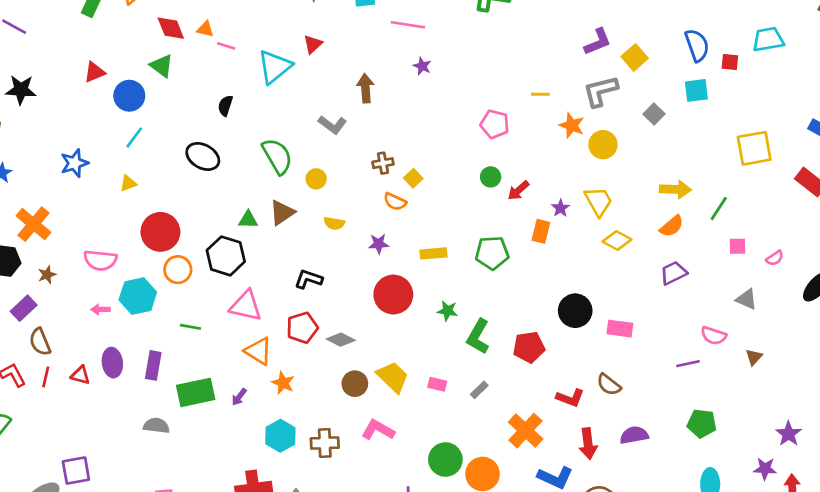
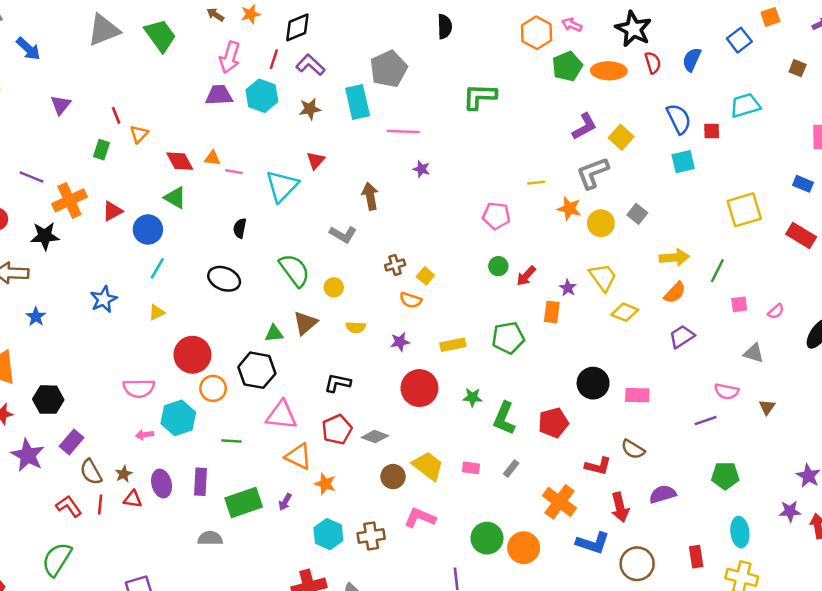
gray square: (654, 114) -> (637, 214), moved
orange cross: (34, 224) -> (69, 200), moved, turned 32
brown star: (47, 275) -> (124, 474), moved

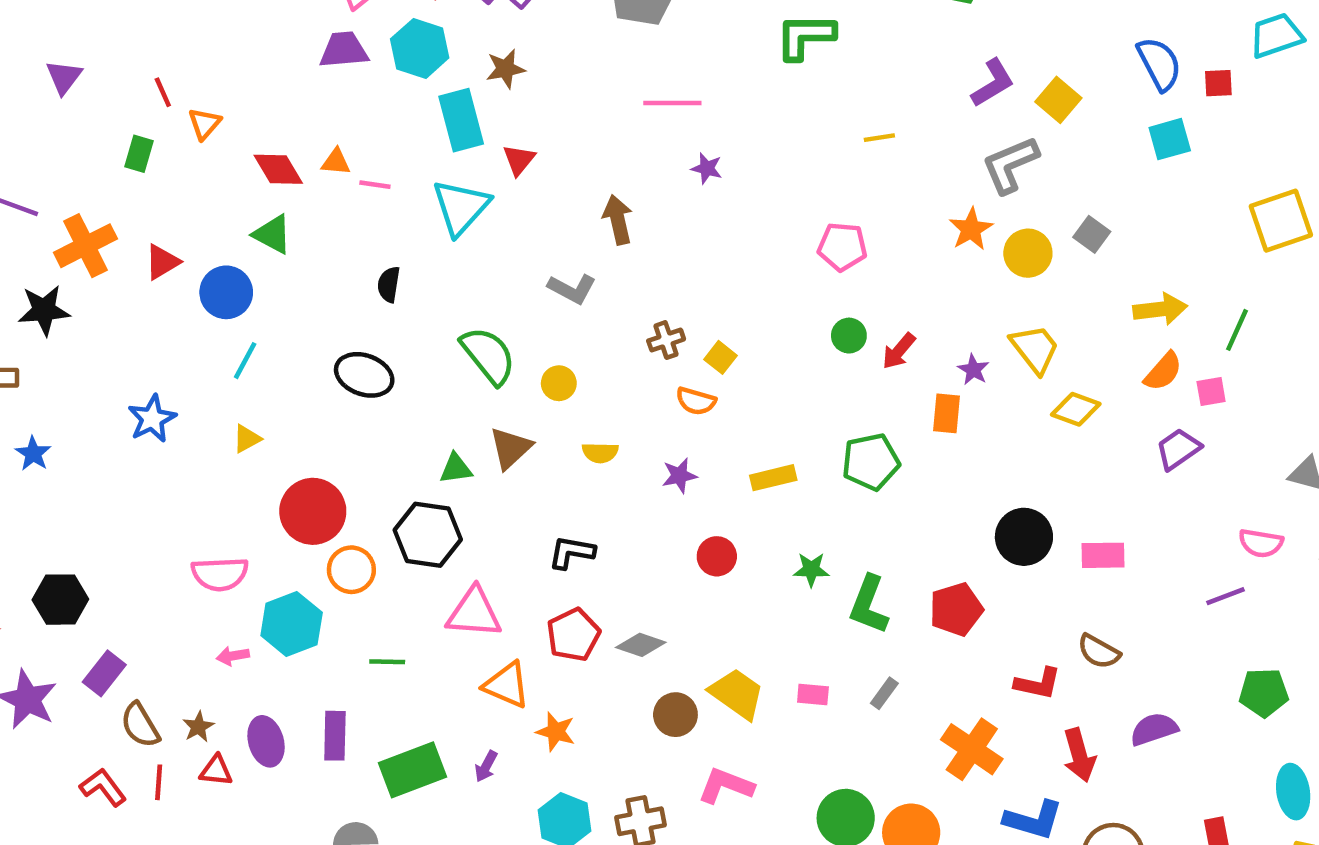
cyan rectangle: (358, 102) -> (461, 120), moved
yellow line: (536, 183) -> (879, 138), moved
orange star: (569, 209) -> (971, 229), turned 30
pink square: (739, 304) -> (1211, 392), moved
red circle: (419, 388) -> (717, 556), size x0.6

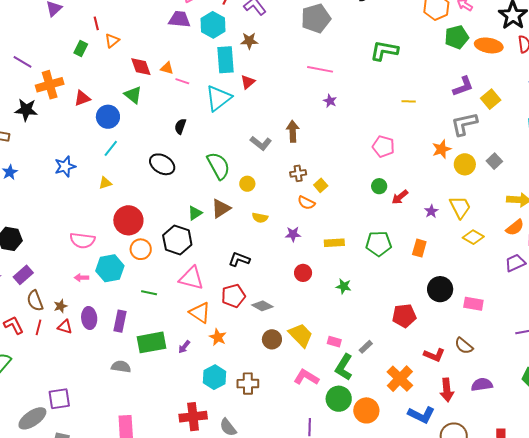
brown arrow: (618, 220) -> (293, 131), moved
orange rectangle: (946, 413) -> (419, 248), moved
green triangle: (456, 469) -> (195, 213), turned -35
green L-shape: (869, 605) -> (344, 367), moved
pink L-shape: (726, 786) -> (306, 377), moved

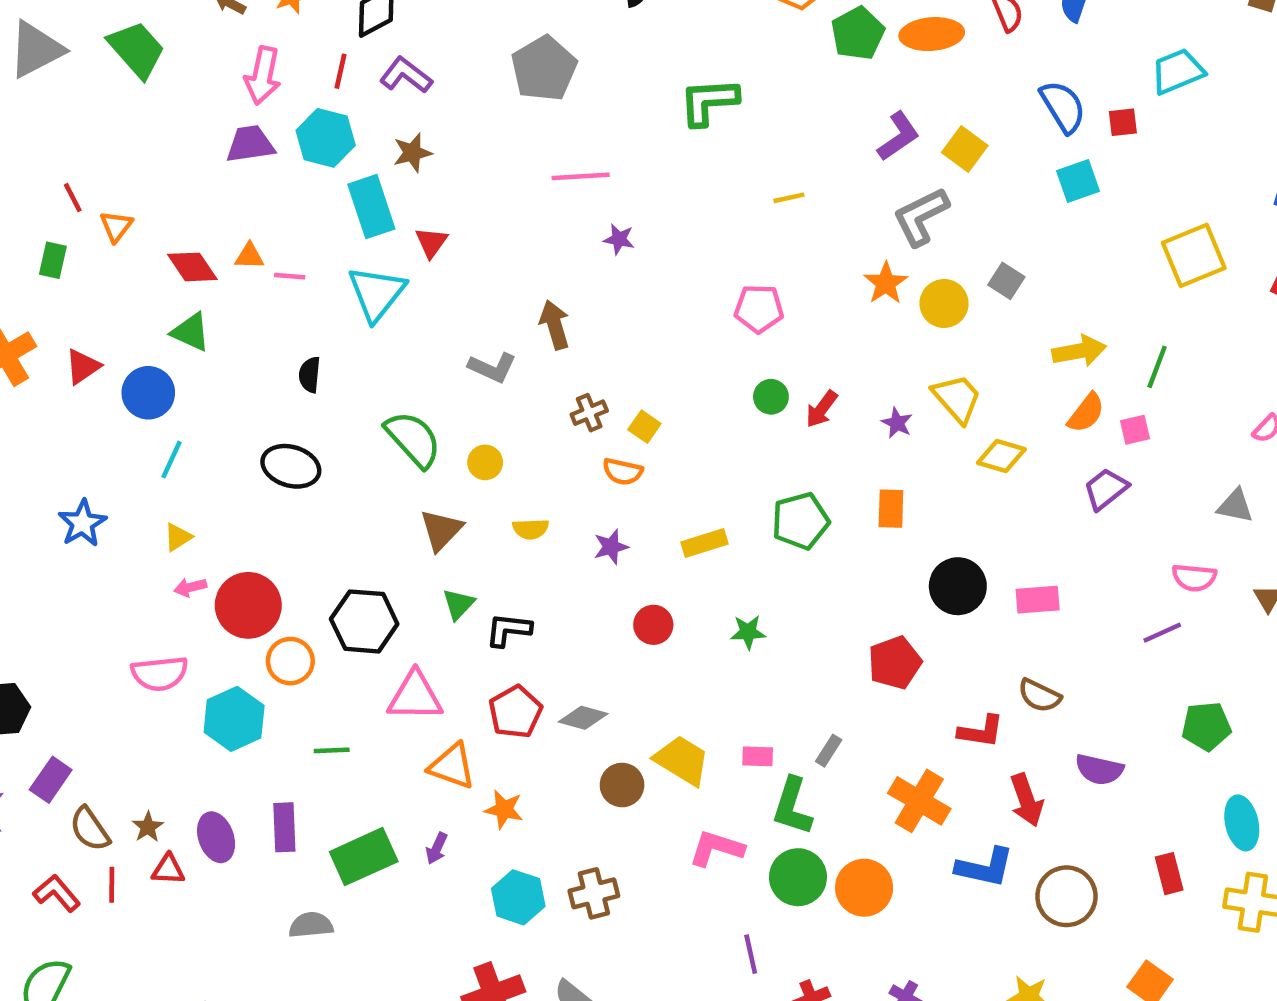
green triangle: (195, 213) -> (458, 604), moved
pink arrow: (81, 278) -> (190, 587), moved
purple semicircle: (482, 385) -> (1099, 770), turned -145

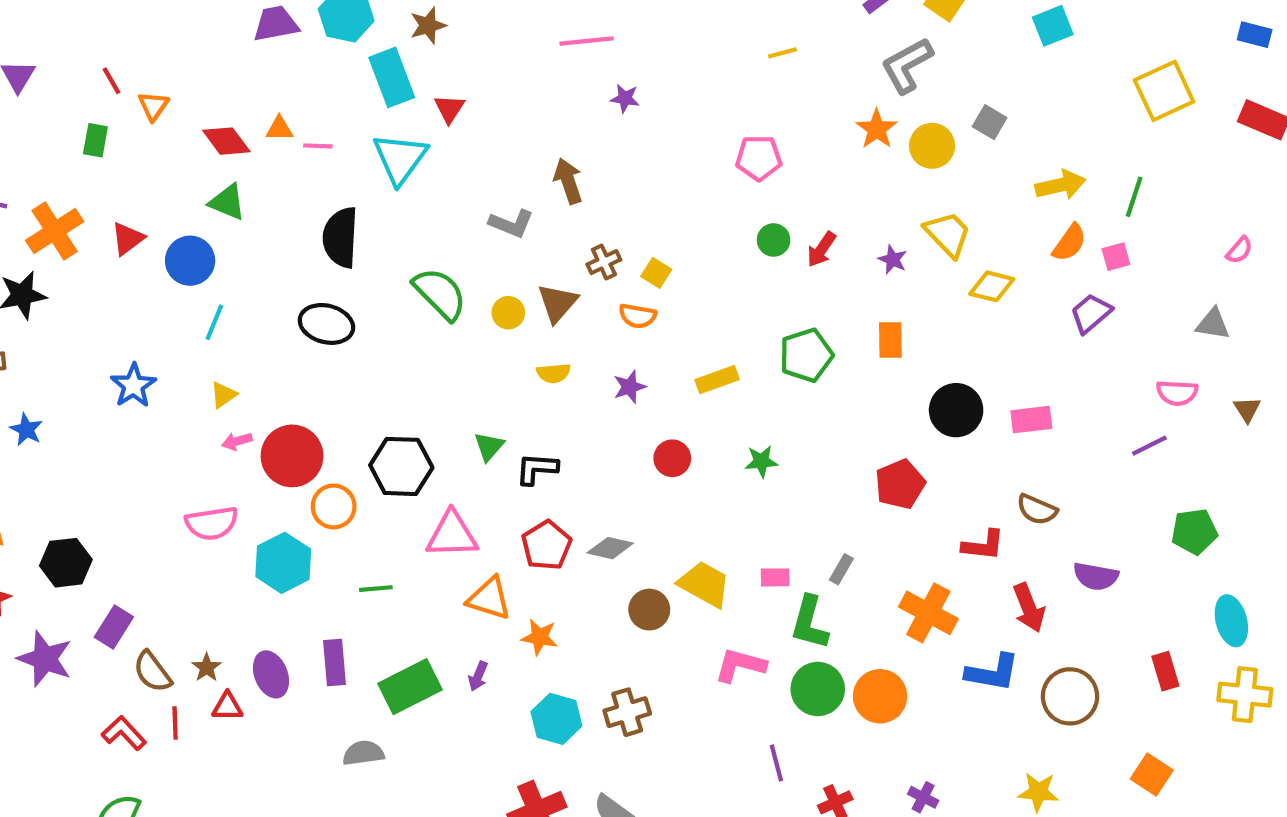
black semicircle: (310, 375) -> (340, 237), size x1.8
brown triangle: (441, 530) -> (557, 303), moved

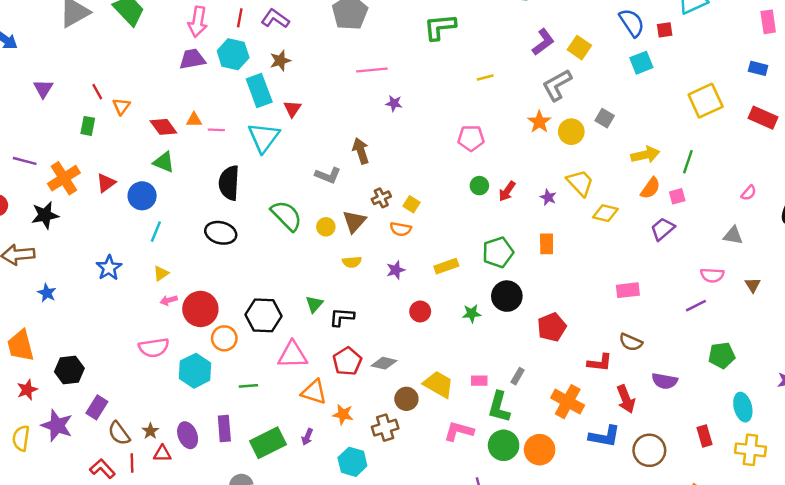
black circle: (956, 410) -> (507, 296), moved
brown cross: (627, 712) -> (385, 428), moved

